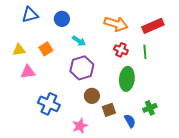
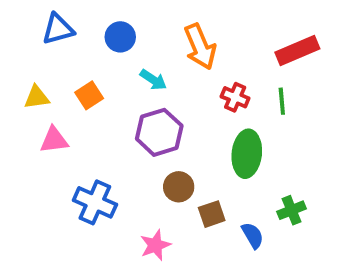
orange arrow: (116, 24) -> (200, 47), moved, turned 50

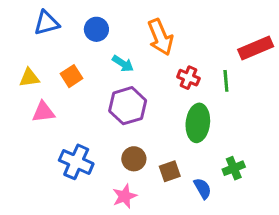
red rectangle: (297, 51) -> (256, 48), moved
brown circle: (179, 187) -> (134, 159), moved

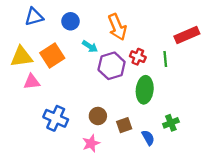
orange square: (71, 76) -> (52, 56), size x1.5
yellow triangle: (29, 78) -> (21, 57), size x1.5
purple hexagon: (128, 106) -> (112, 66), moved

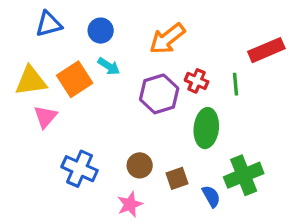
orange arrow: (117, 27) -> (167, 39), turned 75
cyan arrow: (90, 46) -> (109, 66), moved
pink triangle: (32, 82) -> (45, 117), turned -42
green cross: (171, 123) -> (244, 175), size x1.6

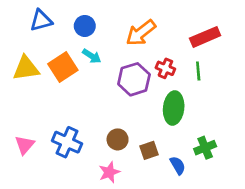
red rectangle: (266, 50) -> (205, 37), moved
pink triangle: (45, 117) -> (25, 145), moved
green cross: (244, 175) -> (205, 148), size x0.7

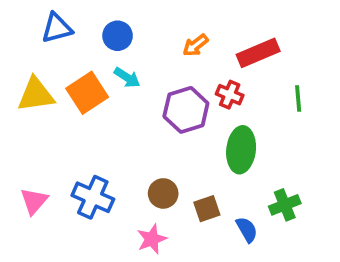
orange arrow: (141, 33) -> (195, 45), size x0.6
red rectangle: (205, 37) -> (258, 53), moved
green line: (198, 71) -> (298, 98), moved

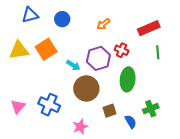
red rectangle: (258, 53) -> (149, 28), moved
cyan arrow: (127, 78) -> (73, 65), moved
brown circle: (163, 193) -> (86, 88), moved, size x1.6

